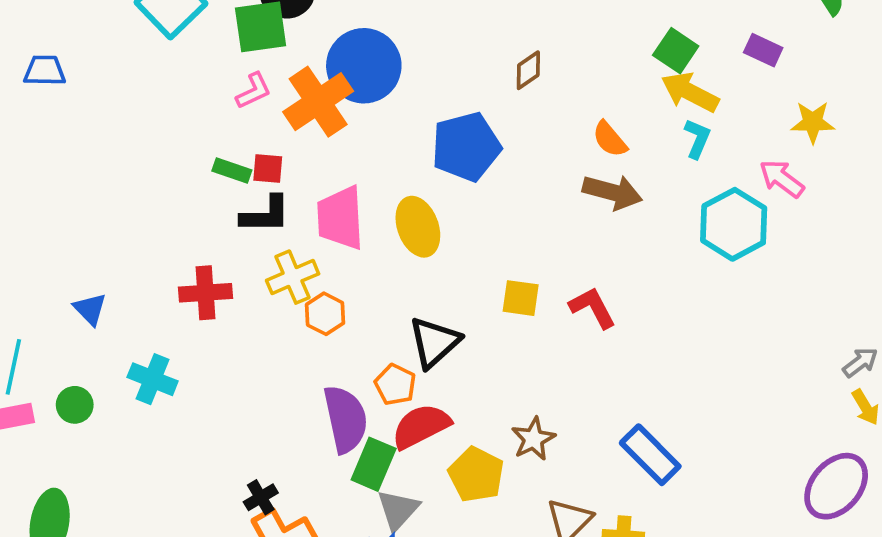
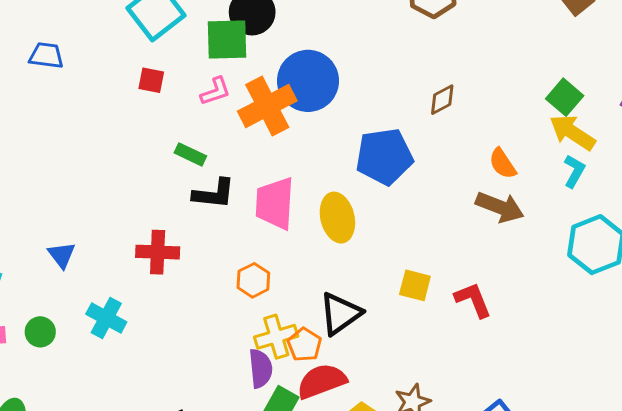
red square: (268, 169) -> (151, 80), moved
yellow cross: (293, 277) -> (276, 337), moved
purple semicircle: (346, 419) -> (261, 368), size x0.7

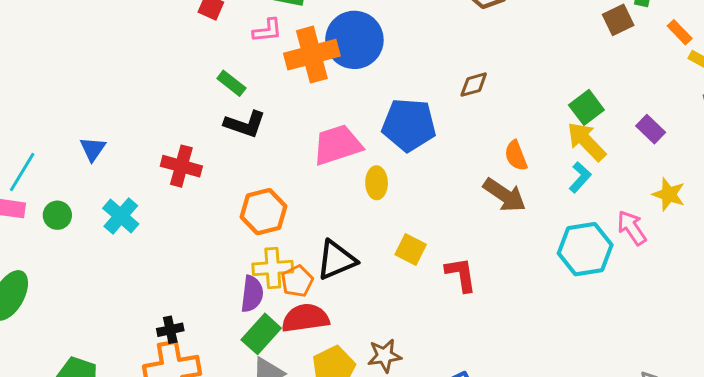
pink trapezoid: (275, 203) -> (337, 145), moved, turned 56
yellow ellipse: (337, 218) -> (377, 183), moved, size x0.7
orange hexagon: (253, 280) -> (264, 212), size x1.4

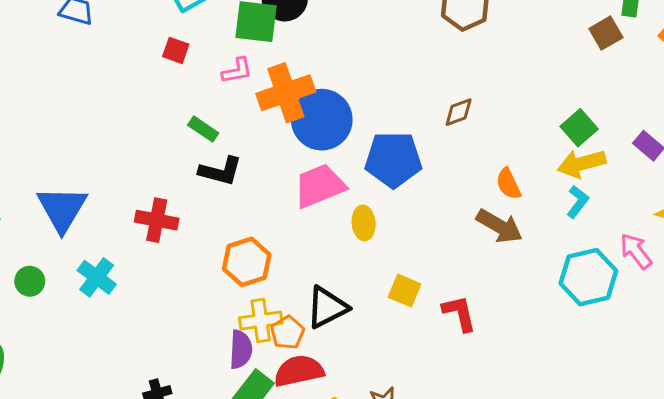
blue circle: (354, 40) -> (322, 120), moved
yellow arrow: (586, 141) -> (582, 164), turned -57
blue triangle: (93, 149) -> (62, 209), size x1.8

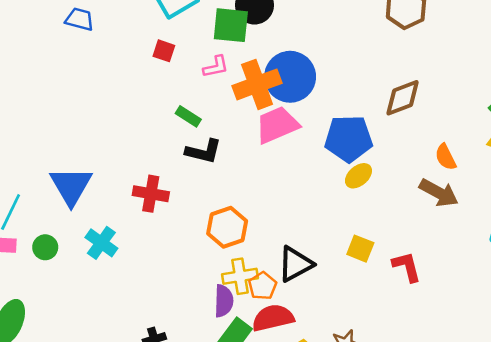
brown diamond: (459, 112) -> (403, 98), size x1.5
blue circle: (322, 120) -> (290, 77), moved
pink trapezoid: (320, 186) -> (277, 125), moved
yellow ellipse: (364, 223) -> (358, 176), moved, turned 56

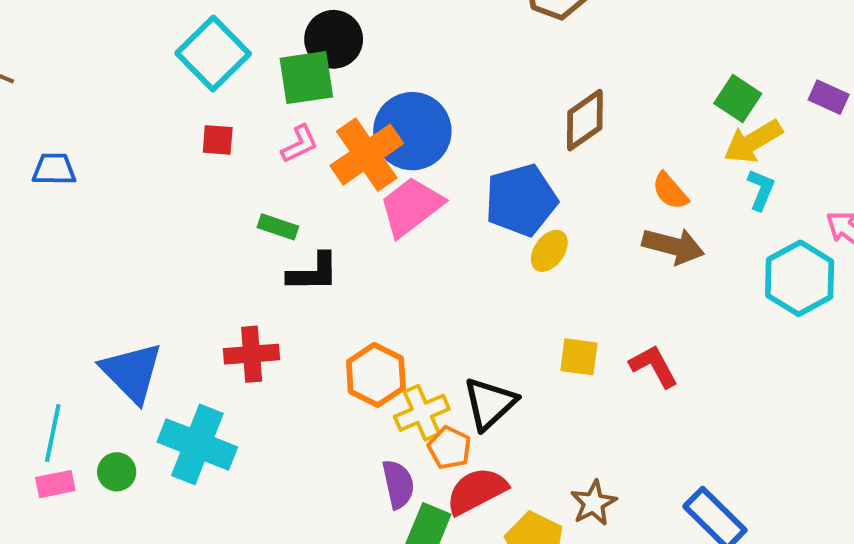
blue trapezoid: (80, 19) -> (54, 169), moved
cyan cross: (101, 243) -> (197, 444), size x1.5
yellow cross: (240, 276) -> (422, 413), moved

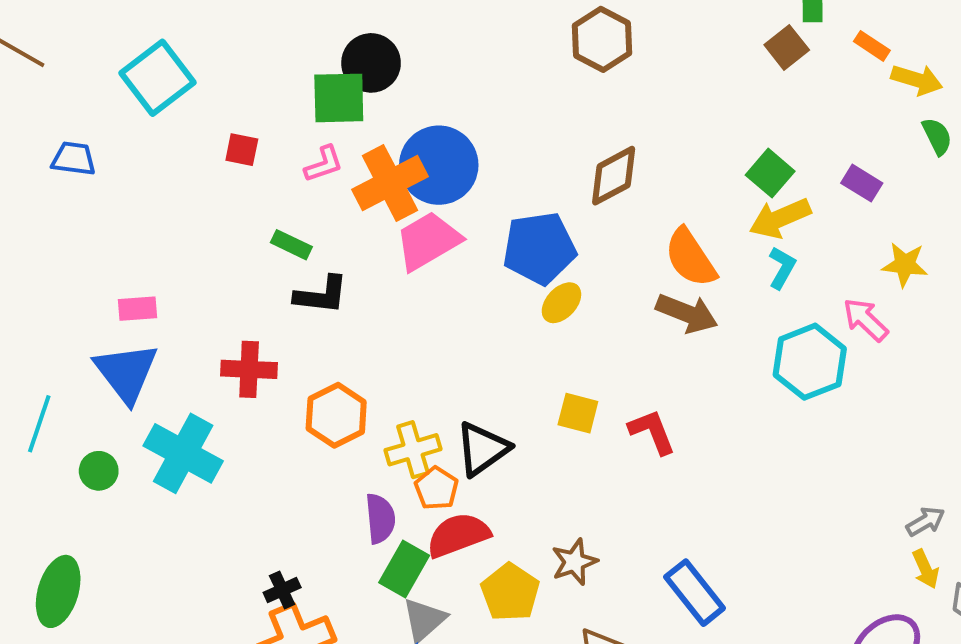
cyan square: (213, 53) -> (158, 78), moved
orange semicircle: (670, 191) -> (690, 258), size x1.5
orange hexagon: (376, 375) -> (336, 415), moved
pink rectangle: (55, 484) -> (137, 309), moved

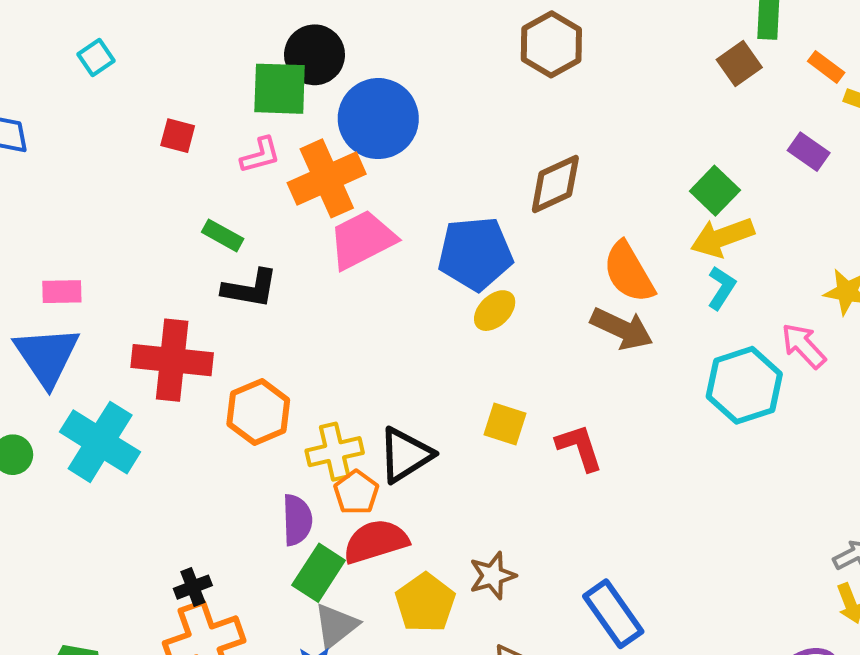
cyan square: (158, 78) -> (96, 57), size x0.5
blue circle: (439, 165) -> (378, 119), moved
purple rectangle: (862, 183) -> (809, 152), moved
red cross: (249, 369) -> (172, 360), size x1.4

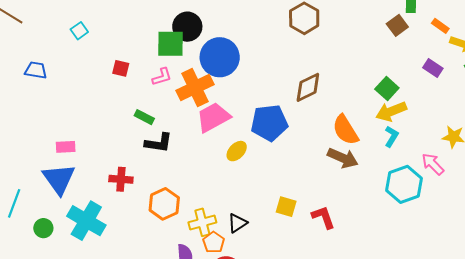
yellow ellipse: (495, 311) -> (237, 151), moved
red cross: (172, 360) -> (121, 179), size x0.6
black triangle: (405, 455) -> (237, 223), size x0.7

